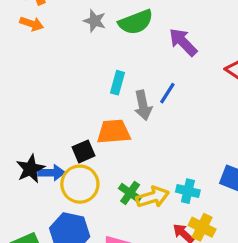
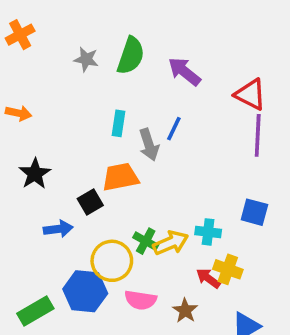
green semicircle: (136, 22) -> (131, 56), turned -44
orange arrow: (32, 24) -> (19, 113), moved
black star: (30, 169) -> (35, 174), moved
yellow circle: (80, 184) -> (112, 261), moved

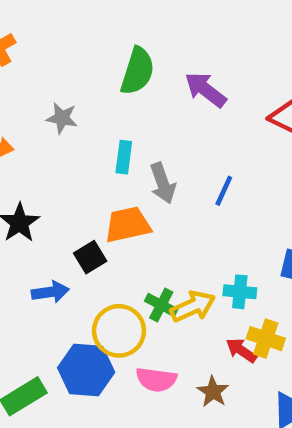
gray star: (86, 59) -> (62, 118), moved
blue line: (174, 129) -> (224, 191), moved

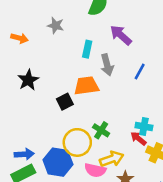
purple arrow: (206, 90) -> (121, 35), moved
blue arrow: (50, 292) -> (24, 154), moved
yellow arrow: (193, 306) -> (112, 159), moved
red arrow: (241, 350) -> (138, 138), moved

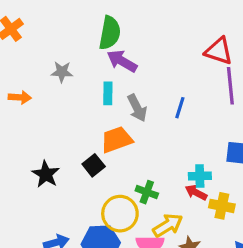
purple arrow: (121, 35) -> (122, 61), moved
black star: (28, 80) -> (46, 174), moved

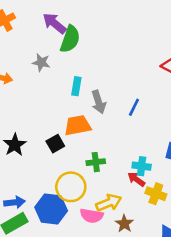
green semicircle: (110, 33) -> (70, 39), moved
purple arrow: (122, 61) -> (54, 23), moved
green cross: (147, 192) -> (96, 162), moved, turned -36

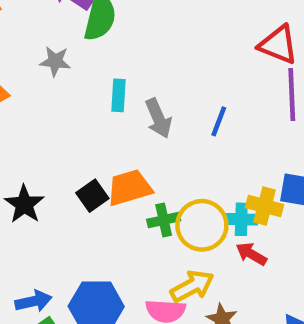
orange trapezoid: (78, 125) -> (129, 188), moved
red arrow: (136, 179) -> (251, 254), moved
yellow circle: (71, 187) -> (202, 225), moved
yellow cross: (156, 194) -> (265, 206), moved

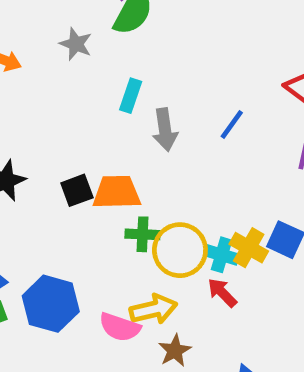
blue line: (219, 121) -> (232, 125), moved

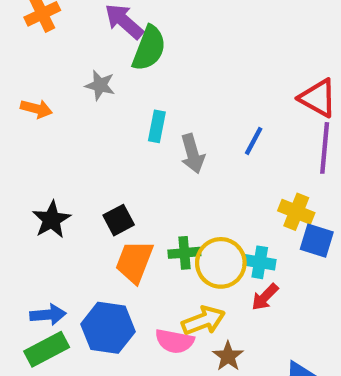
orange trapezoid: (117, 192) -> (134, 262), moved, turned -60
yellow cross: (249, 248) -> (296, 212), moved
red arrow: (222, 293) -> (265, 297), turned -84

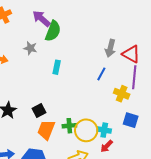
gray arrow: (193, 154) -> (110, 48), moved, turned 30
yellow cross: (296, 212) -> (122, 94), moved

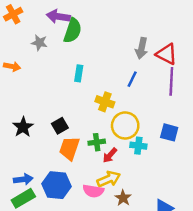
purple arrow: (41, 19) -> (58, 16), turned -30
gray star: (30, 48) -> (39, 43), moved
yellow cross: (122, 94) -> (105, 102), moved
yellow circle: (86, 130) -> (125, 125), moved
red arrow: (107, 146) -> (110, 155), moved

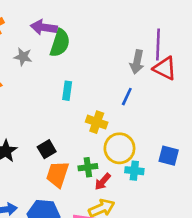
purple line: (171, 81) -> (158, 45), moved

